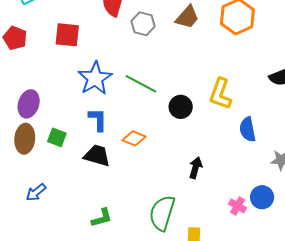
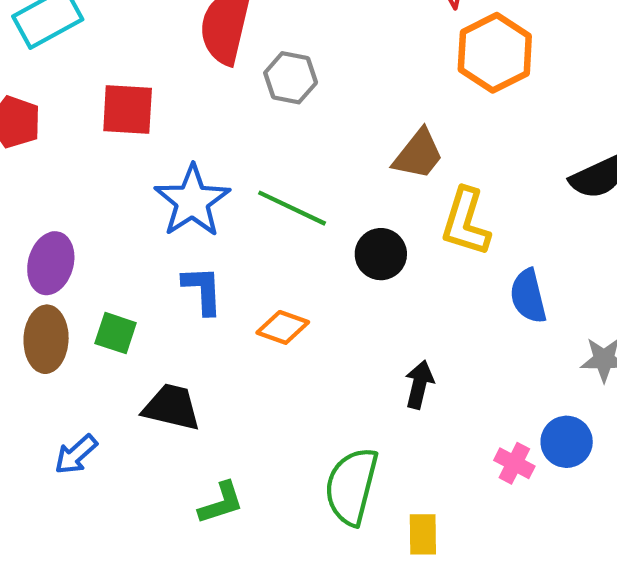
brown trapezoid: (187, 17) -> (418, 154), moved
black trapezoid: (97, 156) -> (172, 407), moved

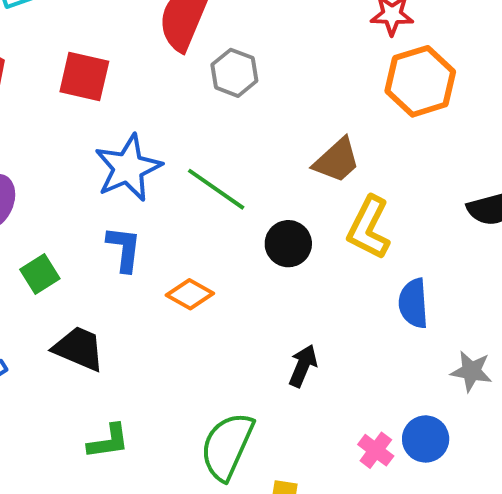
green square: (116, 333) -> (40, 274), turned 30

